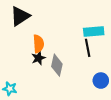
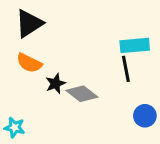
orange semicircle: (38, 44) -> (29, 63), moved, turned 120
gray diamond: (57, 65) -> (82, 94), turned -65

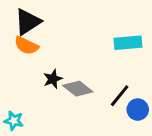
orange semicircle: (29, 63) -> (26, 46), moved
black line: (126, 69) -> (120, 96), moved, turned 50

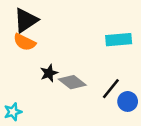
cyan star: (14, 121) -> (13, 112), turned -30

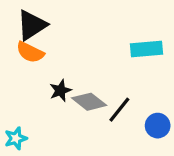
black line: (111, 89) -> (119, 110), moved

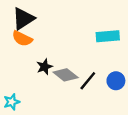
blue circle: (158, 126) -> (116, 81), moved

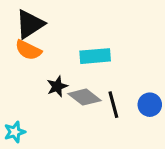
cyan rectangle: (108, 36) -> (95, 56), moved
black line: (88, 81) -> (113, 105), turned -54

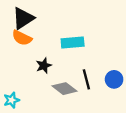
gray diamond: (84, 97) -> (65, 89), moved

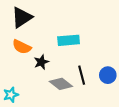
orange semicircle: (22, 38) -> (22, 47), moved

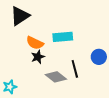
orange semicircle: (22, 47) -> (35, 43), moved
blue circle: (108, 75) -> (99, 57), moved

